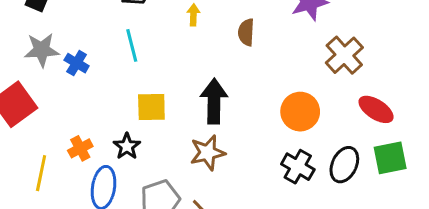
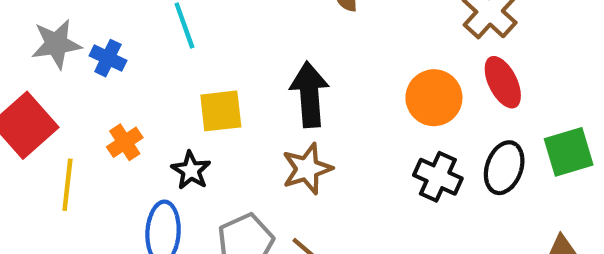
red ellipse: (376, 109) -> (503, 82), moved, turned 36
orange cross: (80, 148) -> (125, 142), moved
yellow line: (41, 173) -> (67, 185), moved

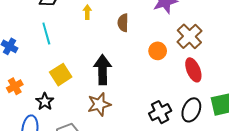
orange circle: (434, 98) -> (158, 51), moved, size x0.7
yellow square: (221, 111) -> (61, 75), turned -30
black cross: (438, 177) -> (160, 112), turned 35

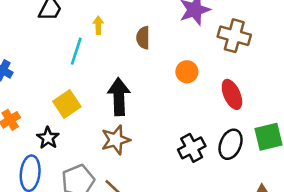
cyan line: (46, 34) -> (76, 51), moved, turned 35
brown cross: (189, 36) -> (234, 36), moved, turned -30

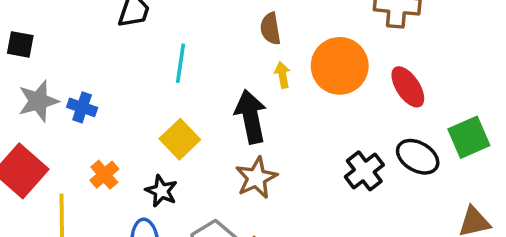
yellow arrow: (98, 25) -> (282, 75), moved
orange circle: (187, 72) -> (340, 66), size x1.8
black ellipse: (231, 144) -> (418, 157), turned -72

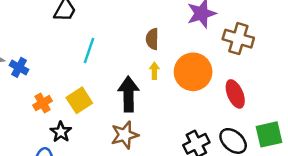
orange cross: (104, 175) -> (43, 103), moved

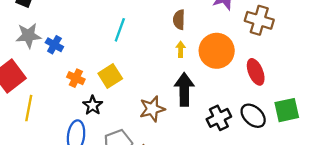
black arrow: (128, 94) -> (184, 89), moved
orange cross: (43, 103) -> (76, 78), turned -36

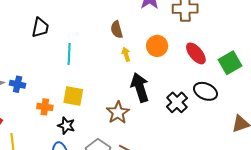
orange circle: (217, 51) -> (157, 46), size x0.7
yellow square: (110, 76) -> (73, 96), turned -30
green square: (287, 110) -> (230, 63), moved

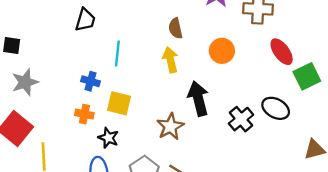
red ellipse: (196, 53) -> (282, 52), moved
yellow arrow: (126, 54) -> (170, 60), moved, size x1.5
blue cross: (18, 84) -> (90, 81), moved

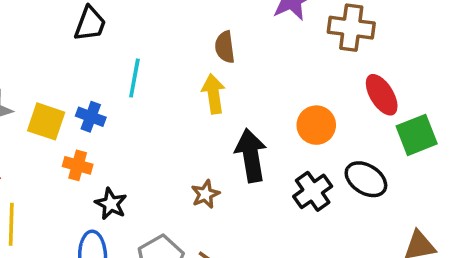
orange circle: (222, 51) -> (316, 125), moved
yellow square: (119, 103) -> (46, 121), moved
brown star: (170, 127) -> (205, 194), size x0.7

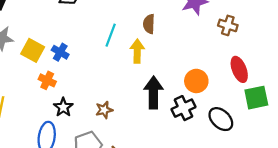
brown cross: (351, 28) -> (228, 25), size x0.7
cyan line: (134, 78) -> (111, 35), moved
black cross: (313, 191) -> (183, 108), moved
brown star: (205, 194) -> (104, 110), moved

